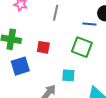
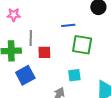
gray line: (56, 13) -> (31, 38), moved
blue line: (89, 24) -> (68, 25), moved

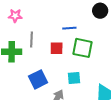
red square: (44, 52) -> (57, 48), moved
blue square: (25, 75) -> (38, 79), moved

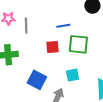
gray line: (31, 40) -> (26, 26), moved
blue square: (38, 79) -> (37, 80), turned -30

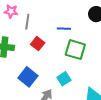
red square: (53, 47) -> (38, 44), moved, turned 32
cyan square: (73, 75) -> (64, 79), turned -32

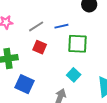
gray line: (27, 22) -> (36, 26), moved, turned 63
blue square: (28, 77) -> (24, 84), moved

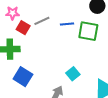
green square: (78, 44) -> (88, 31), moved
red square: (40, 47) -> (23, 28), moved

